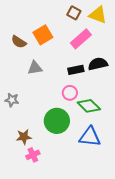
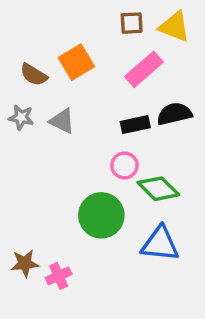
brown square: (74, 13) -> (132, 23), turned -32
gray triangle: (35, 68) -> (62, 121), turned 35
gray star: (12, 100) -> (21, 117), moved
brown star: (24, 137) -> (25, 263), moved

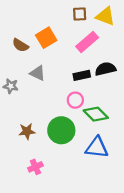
gray star: (21, 117) -> (11, 86), moved
brown star: (25, 263) -> (27, 131), moved

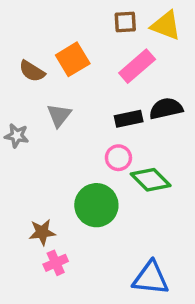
gray triangle: (38, 73) -> (59, 115), turned 42
brown star: (27, 131) -> (42, 232), moved
blue triangle: (97, 147) -> (151, 278), moved

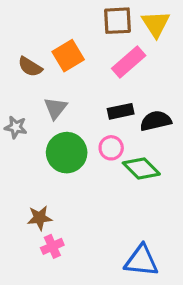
brown square: (125, 22) -> (117, 21), size x1.4
yellow triangle: (166, 25) -> (156, 24), turned 36
black semicircle: (166, 109) -> (156, 121), moved
green circle: (96, 205) -> (67, 153), moved

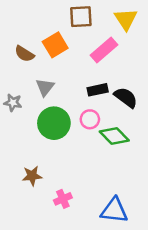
brown square: (117, 21) -> (81, 17), moved
black semicircle: (156, 121) -> (126, 97), turned 50
pink cross: (52, 246) -> (63, 199), moved

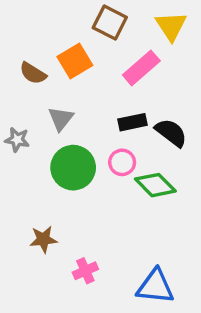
brown square: (81, 17) -> (110, 22), turned 30

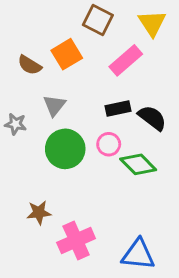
pink cross: (85, 271) -> (76, 240), size x1.6

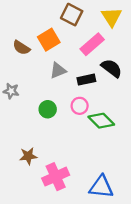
gray triangle: (54, 105) -> (58, 70), moved, turned 30
black semicircle: (152, 118) -> (112, 68), moved
green circle: (65, 149) -> (48, 109), size x0.6

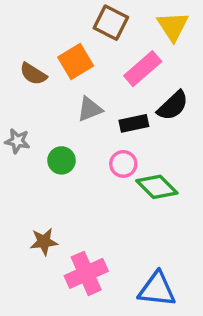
black semicircle: (112, 68) -> (173, 106), turned 100
green circle: (48, 109) -> (61, 160), moved

